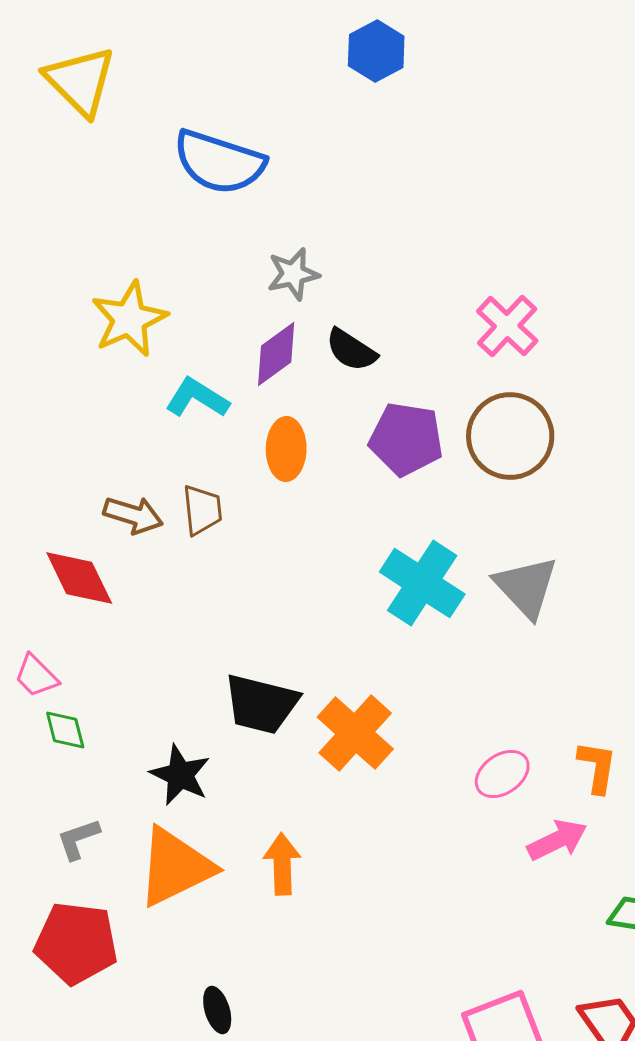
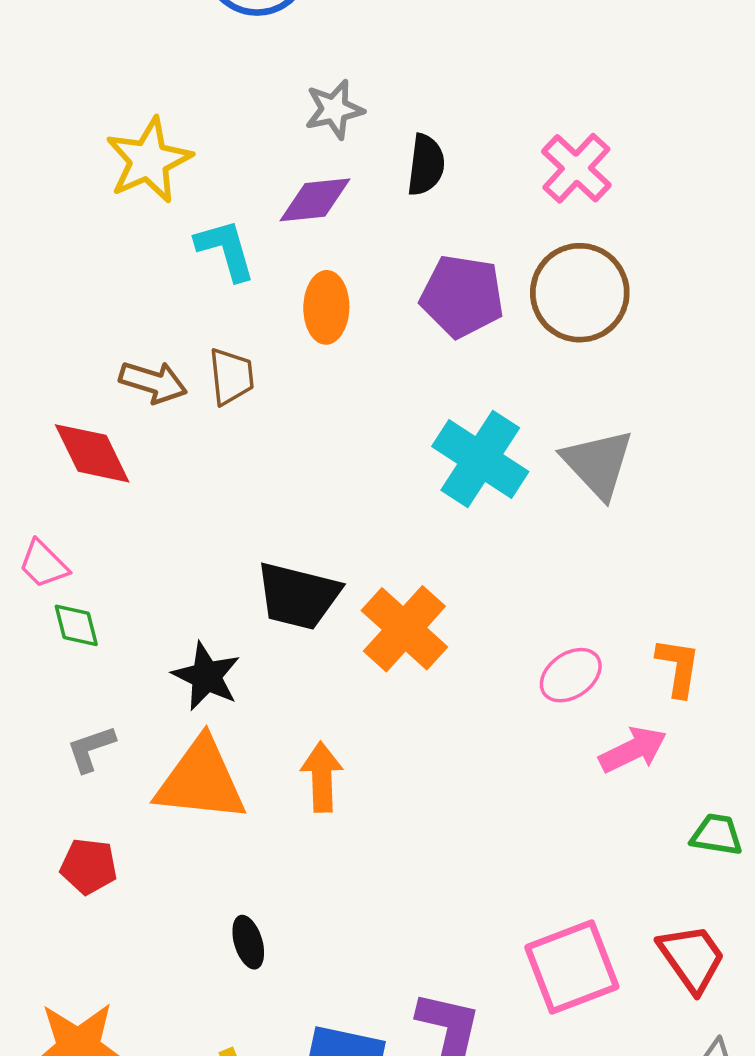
black semicircle: (351, 350) -> (426, 165), moved, turned -116
purple diamond: (276, 354) -> (315, 200), turned 30
cyan L-shape: (197, 398) -> (226, 250), turned 42
orange triangle: (175, 867) -> (201, 780), turned 32
red pentagon: (76, 943) -> (89, 866), size x0.6

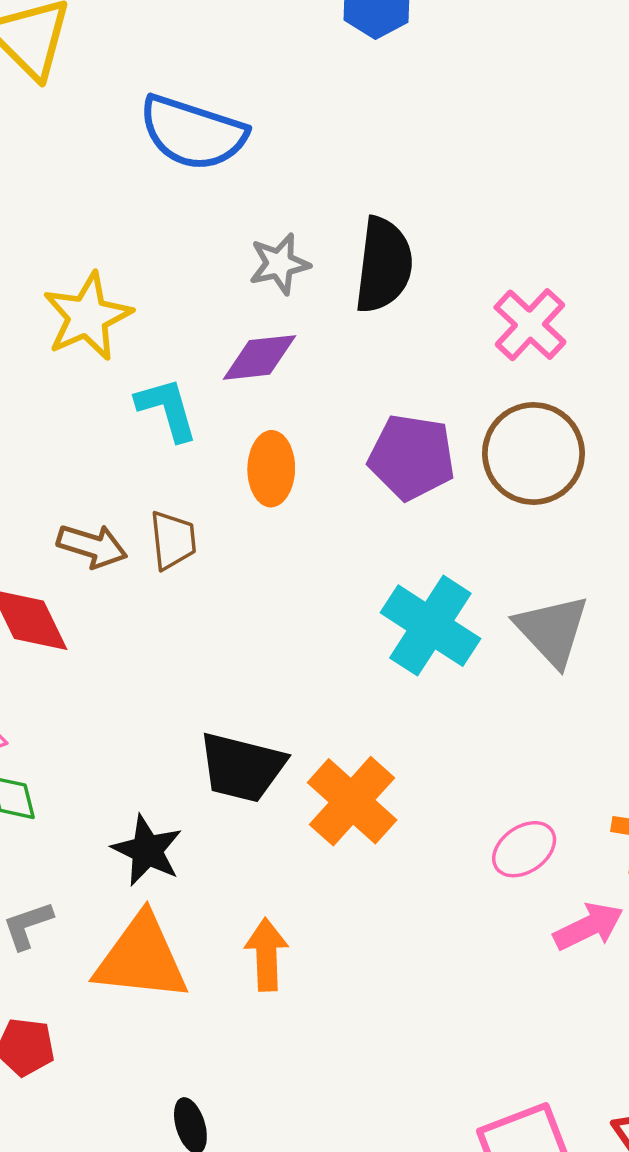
black semicircle: (426, 165) -> (384, 265), moved, size x1.5

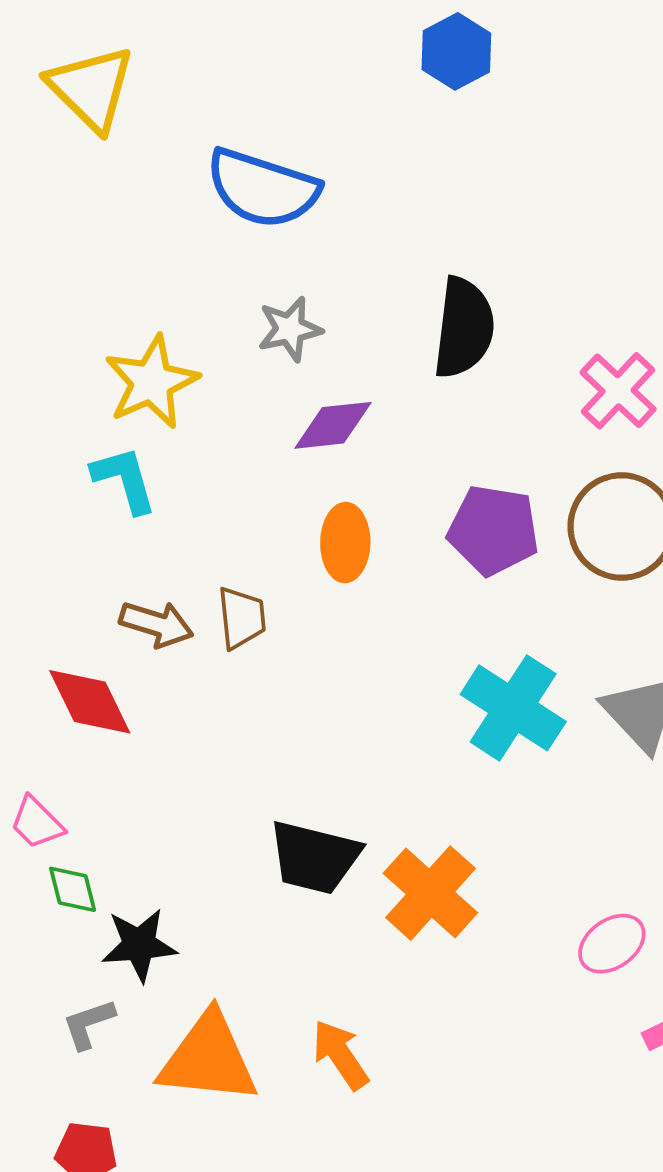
gray star: (279, 264) -> (290, 329), moved
cyan L-shape: (167, 409) -> (124, 480), moved
black star: (147, 850) -> (139, 945), moved, turned -30
orange arrow: (267, 955) -> (340, 1055), turned -32

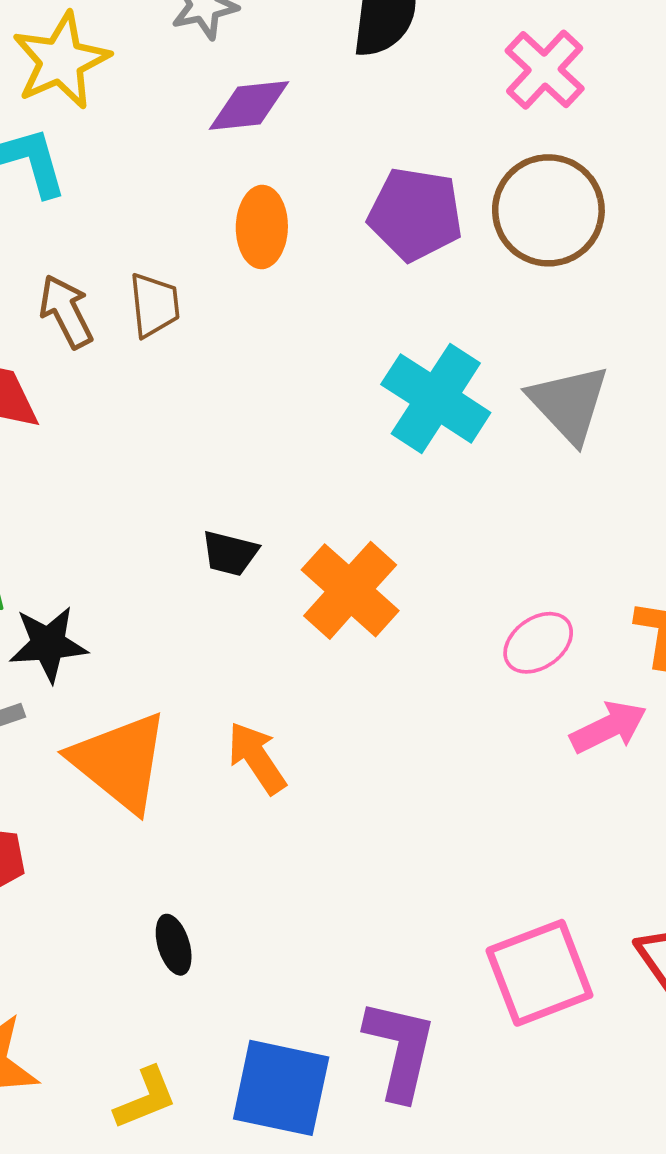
brown arrow: (156, 624) -> (66, 311), turned -134
black trapezoid: (314, 857) -> (230, 553), size x0.6
orange triangle: (208, 1058) -> (120, 762), turned 33

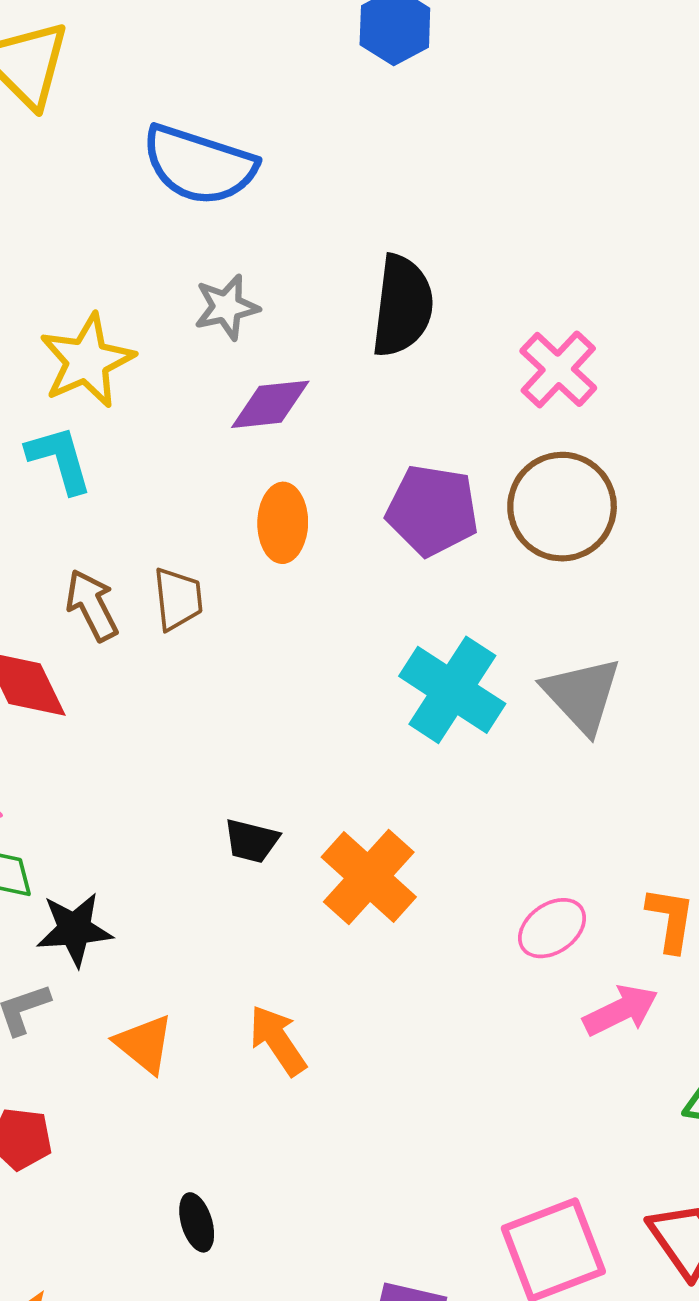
orange triangle: (120, 762) -> (144, 1044), size x0.6

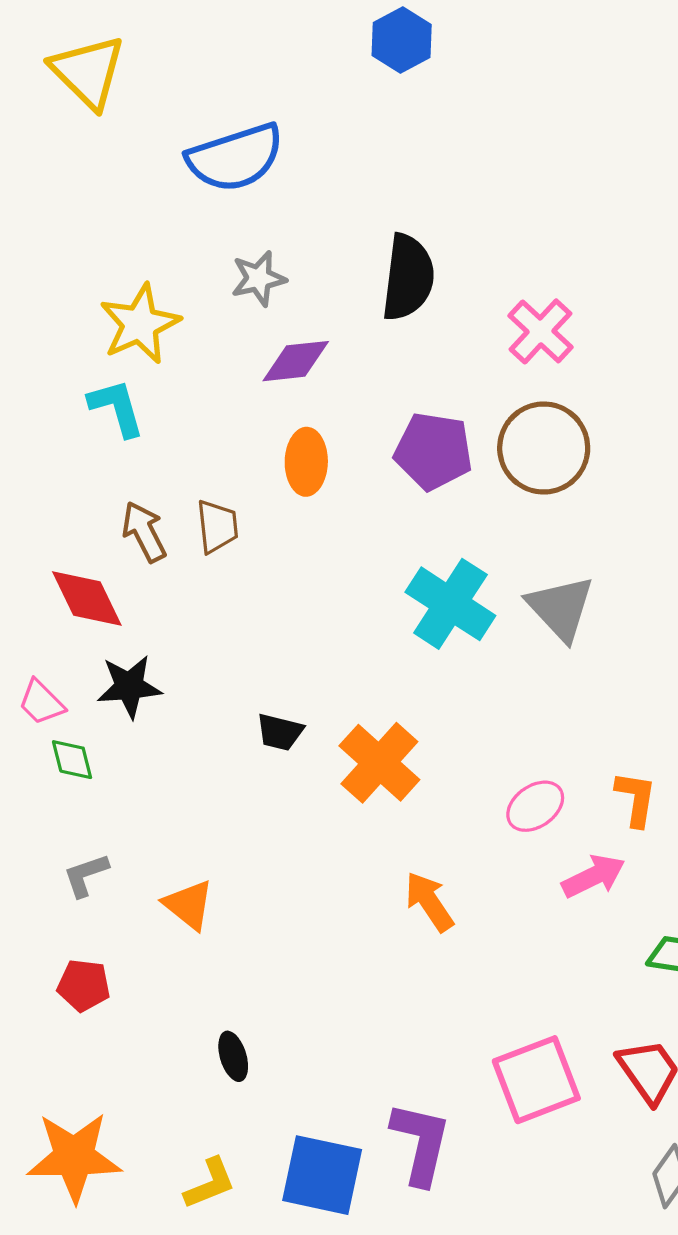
blue semicircle: (199, 165) -> (235, 158), turned -36
black star: (74, 929) -> (129, 686), moved
orange arrow: (278, 1040) -> (429, 902), moved

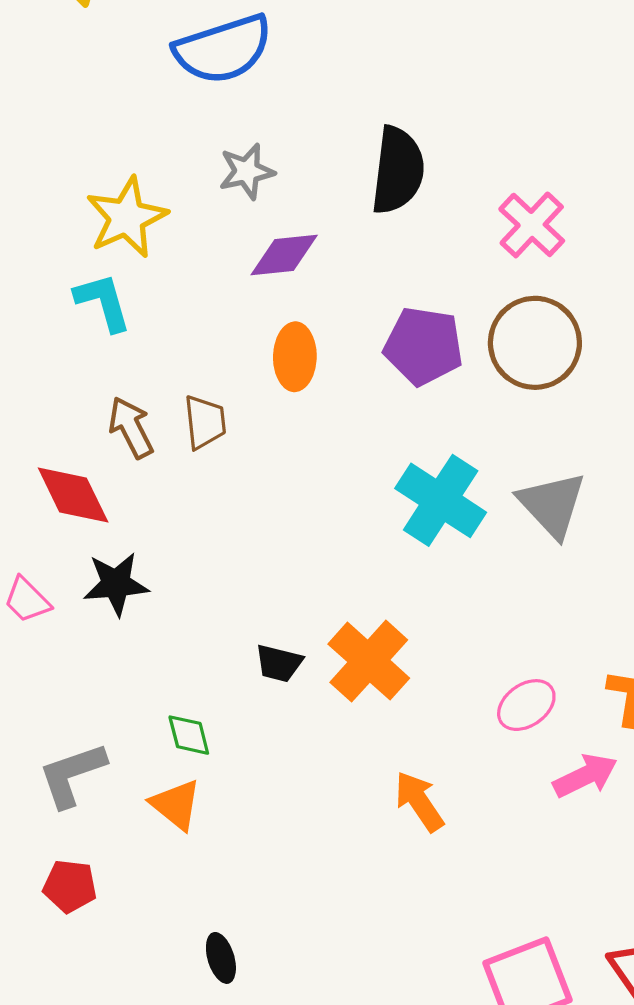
black trapezoid: (280, 732) -> (279, 663), moved
green diamond: (72, 760) -> (189, 735), moved
gray L-shape: (86, 875) -> (72, 775), size x1.5

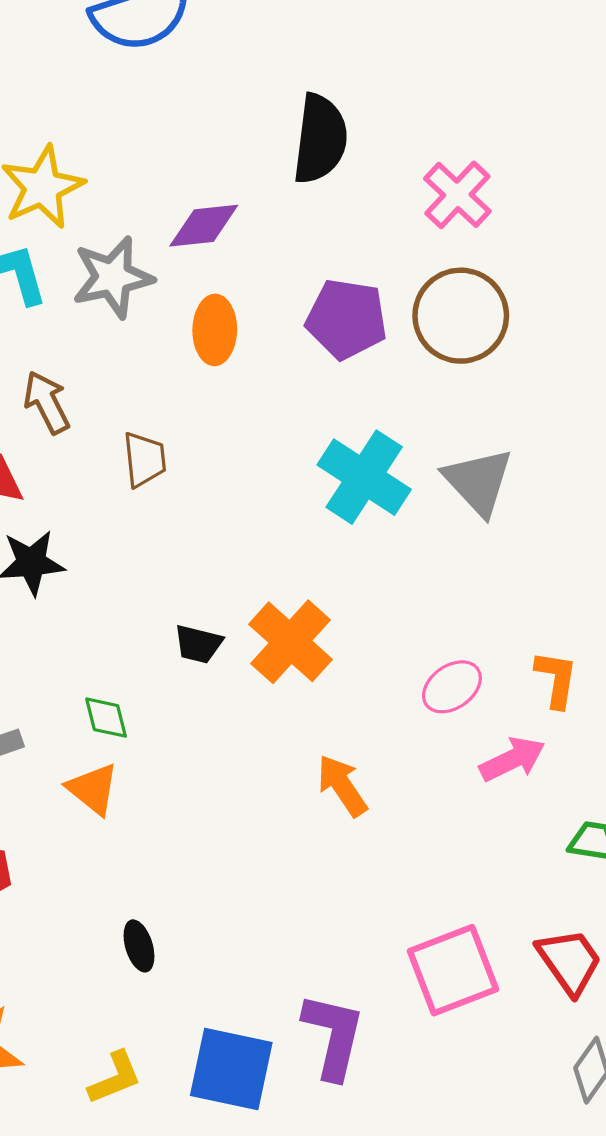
gray star: (247, 171) -> (113, 277), moved, size x1.4
brown trapezoid: (205, 422) -> (144, 460), moved

